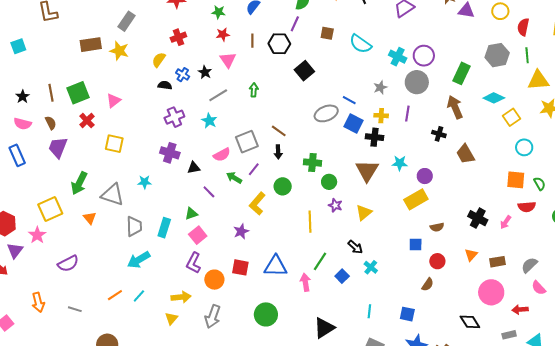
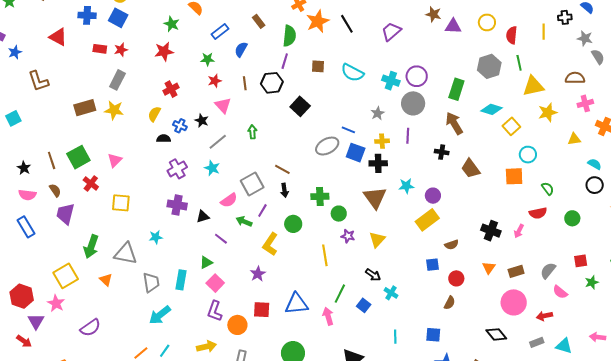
orange square: (516, 180) -> (514, 176), moved

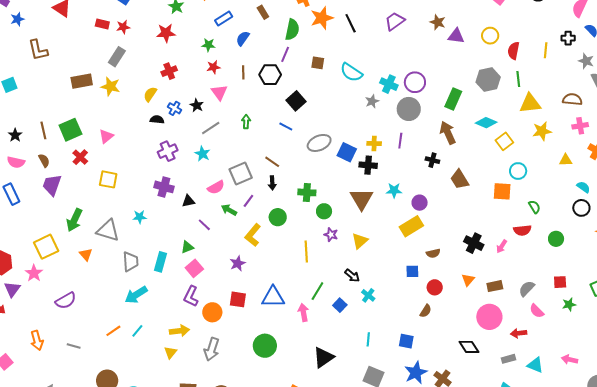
purple trapezoid: (391, 32) -> (395, 21), moved
gray star: (378, 113) -> (372, 101), moved
blue line: (348, 130) -> (286, 126), moved

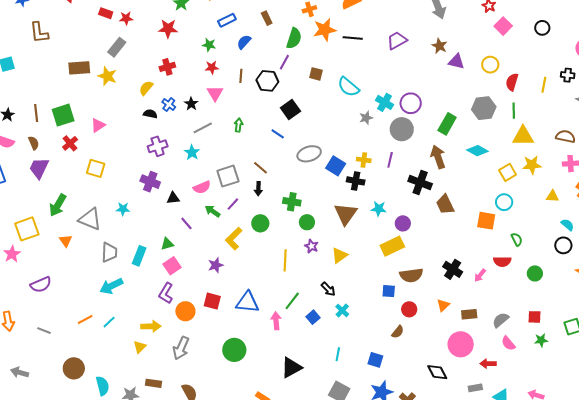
black line: (351, 23) -> (353, 38), turned -66
yellow square: (504, 141) -> (508, 172), moved
black cross: (432, 160) -> (420, 183), size x1.6
brown semicircle: (433, 253) -> (411, 275), size x1.6

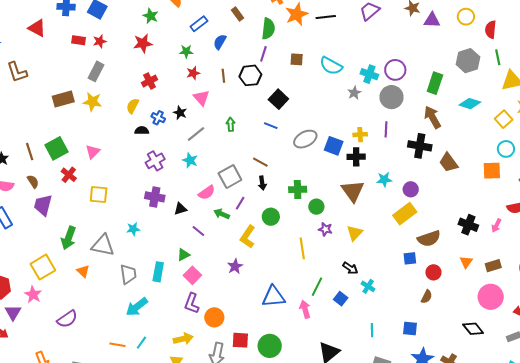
red square: (212, 301) -> (240, 340), moved
orange line: (85, 320) -> (117, 345), turned 49

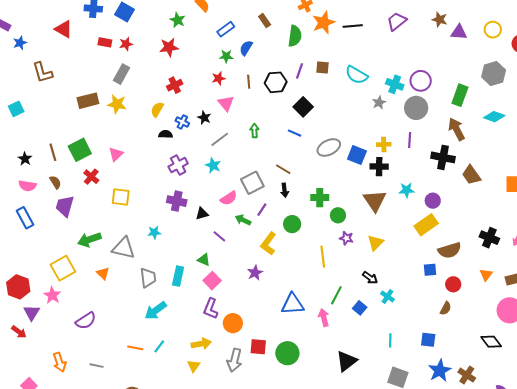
green star: (186, 51) -> (226, 56), moved
purple line: (263, 54) -> (299, 71), moved
green arrow: (69, 238) -> (89, 240), turned 50
green triangle: (183, 255) -> (204, 260), turned 48

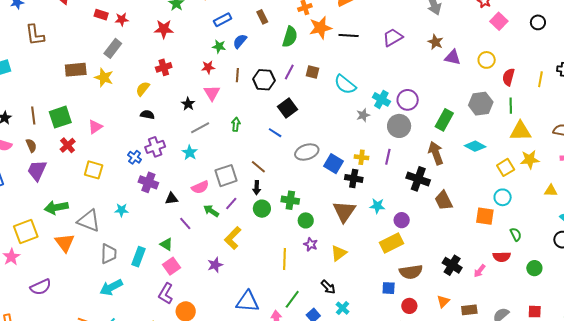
blue cross: (182, 122) -> (135, 157), moved
green circle: (292, 224) -> (262, 209), moved
orange triangle: (103, 273) -> (65, 243), size x1.5

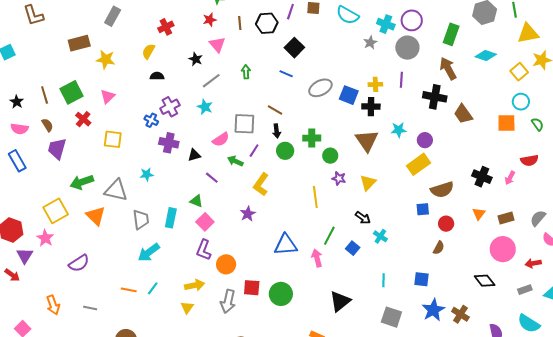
yellow star: (104, 78) -> (106, 59), moved
gray square: (226, 176) -> (244, 124), turned 30
green semicircle: (516, 234) -> (537, 124), moved

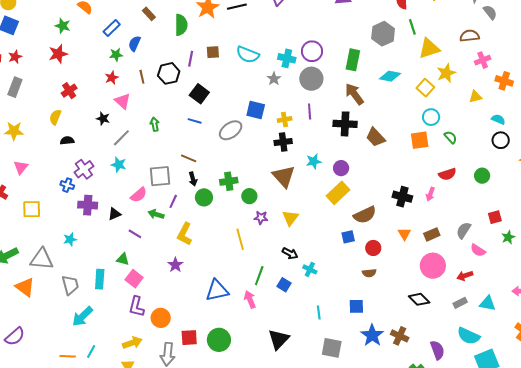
blue square: (349, 95) -> (256, 110), moved
brown semicircle: (439, 248) -> (369, 273), turned 64

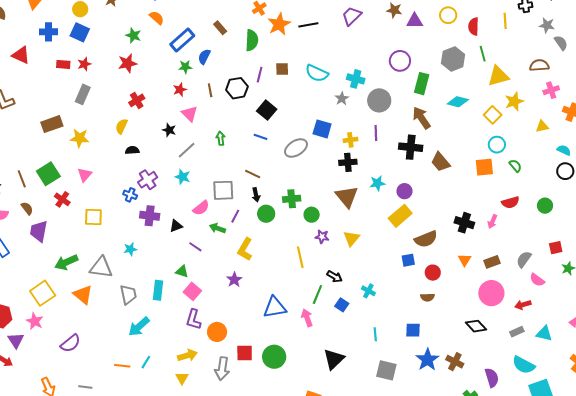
blue rectangle: (112, 28) -> (182, 40), size x1.4
purple circle: (312, 51) -> (400, 61), moved
black arrow: (290, 253) -> (335, 276), moved

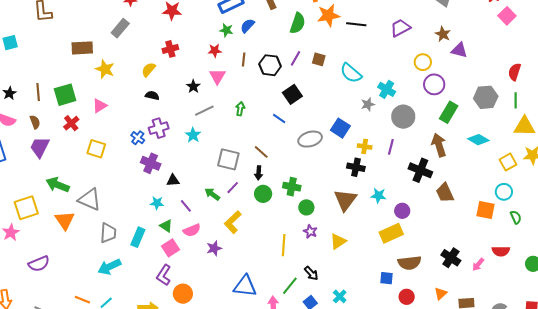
yellow circle: (448, 15) -> (423, 62), moved
pink semicircle: (201, 208) -> (192, 230), moved
cyan star: (130, 249) -> (157, 203), moved
green arrow: (66, 262) -> (58, 185), turned 30

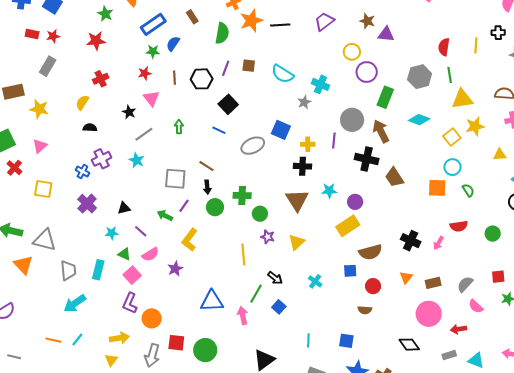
gray circle: (403, 117) -> (352, 120), moved
purple cross: (151, 163) -> (87, 204), moved, turned 30
cyan cross: (340, 296) -> (315, 281), moved

